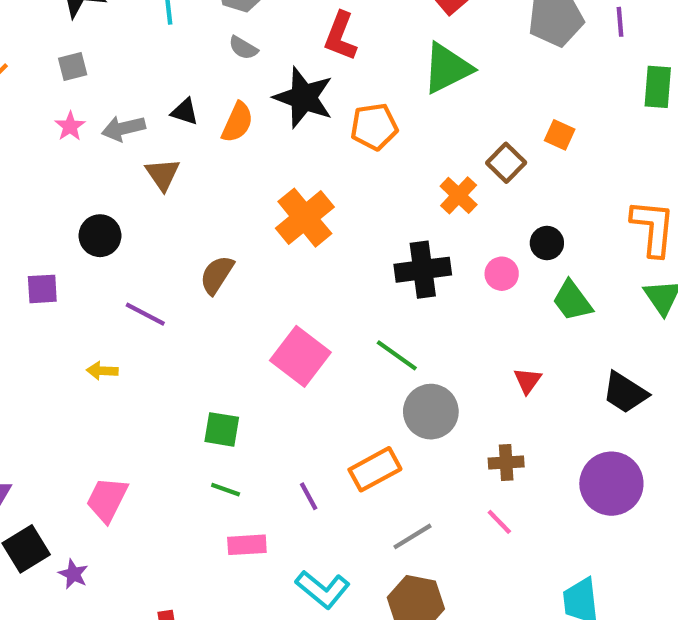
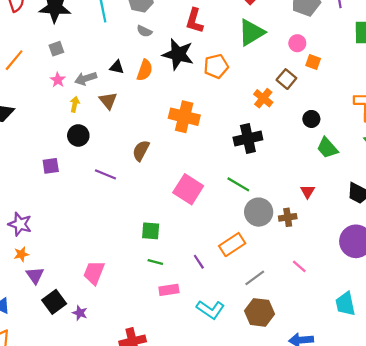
orange cross: (305, 218) -> (184, 117), turned -32
pink circle: (502, 274) -> (297, 43), moved
yellow arrow: (102, 371) -> (75, 104), moved, turned 104
brown cross: (506, 462) -> (288, 217), moved

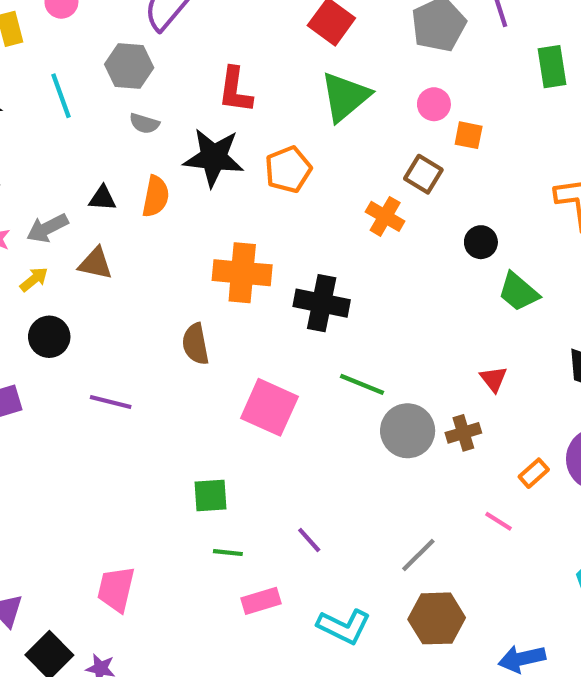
brown triangle: (108, 101) -> (96, 263), turned -30
yellow arrow: (75, 104) -> (34, 279), turned 48
black cross: (248, 138) -> (322, 303), moved, turned 32
brown semicircle: (141, 151) -> (196, 344), moved, turned -30
orange rectangle: (232, 245) -> (534, 473), moved, size x0.6

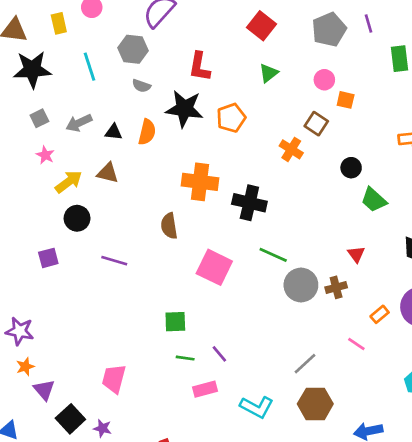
green triangle: (345, 97) -> (269, 73), size x0.6
gray arrow: (47, 228) -> (79, 123), moved
yellow arrow: (34, 279) -> (69, 182), size x1.5
purple line: (309, 540) -> (219, 354), moved

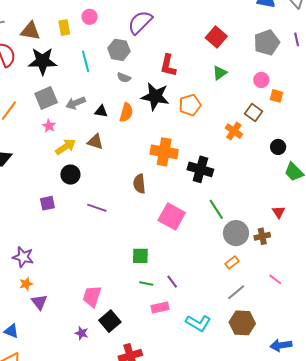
gray square: (39, 118) -> (46, 98), size x1.6
green line: (273, 255) -> (216, 209), turned 30
orange rectangle: (380, 314) -> (232, 262), moved
black square: (70, 419) -> (110, 321), moved

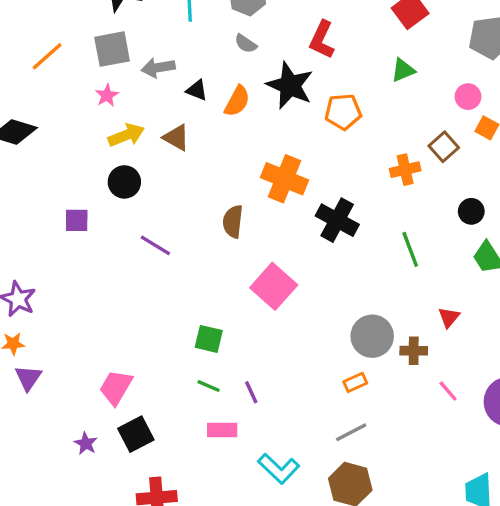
orange cross: (234, 131) -> (405, 170), turned 30
green line: (216, 209) -> (410, 249), moved
pink line: (275, 279) -> (448, 391), moved

